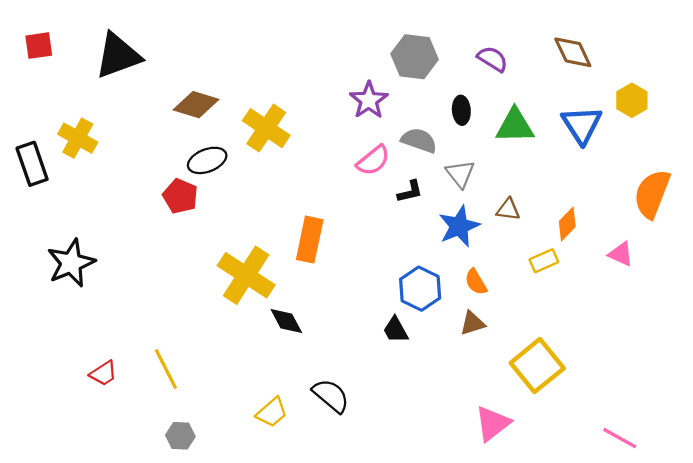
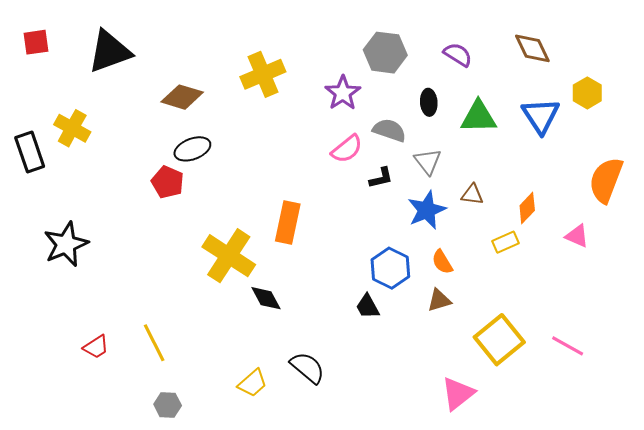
yellow cross: (266, 128) -> (263, 74), moved, turned 33
pink line: (620, 438) -> (568, 346), moved

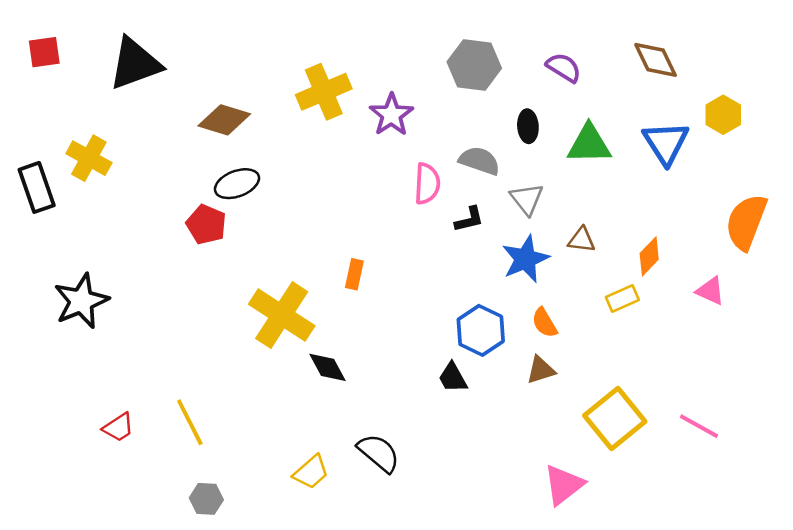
purple star: (343, 93) -> (391, 115), moved
pink semicircle: (347, 149) -> (427, 184), turned -48
orange rectangle: (288, 223) -> (354, 274), size x0.6

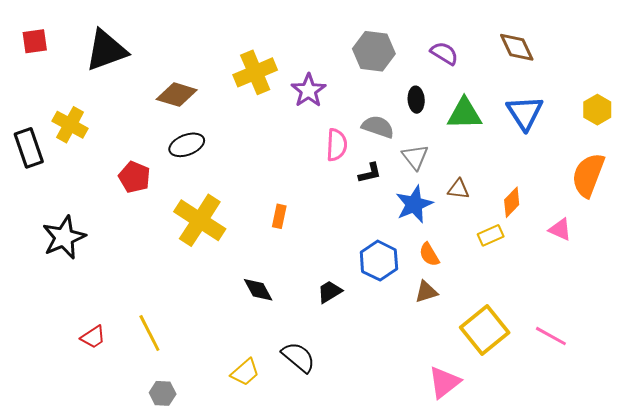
yellow hexagon: (723, 115) -> (597, 110), moved
red pentagon: (206, 224) -> (134, 177), moved
yellow cross: (282, 315) -> (200, 220), moved
black trapezoid: (453, 378) -> (330, 292), moved, turned 88

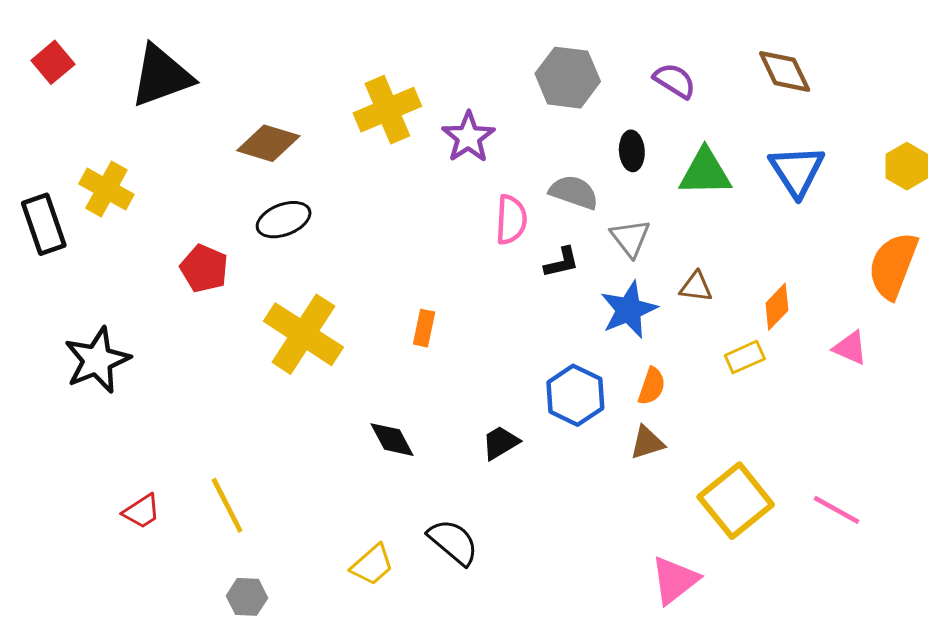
red square: (35, 41) -> (53, 62), turned -32
orange semicircle: (429, 255) -> (652, 386), turned -130

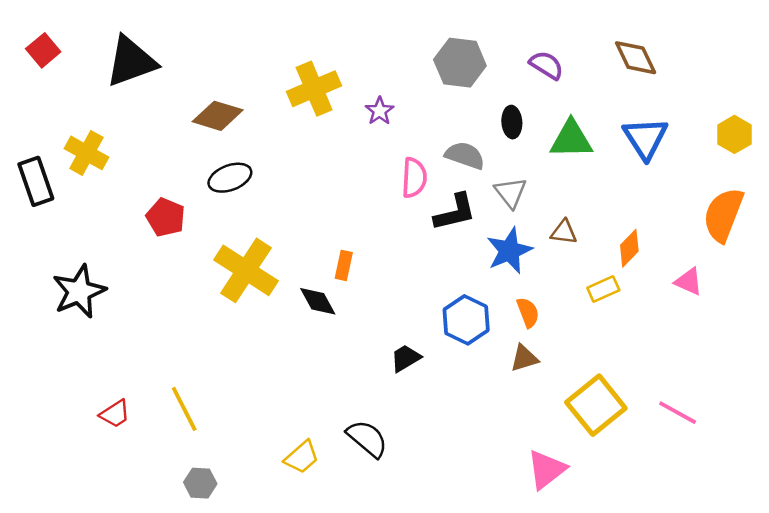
purple star: (468, 137) -> (380, 111), size x0.7
black L-shape: (562, 262) -> (455, 212), size x1.5
orange semicircle: (652, 386) -> (528, 312), turned -40
black diamond: (392, 440) -> (318, 301), moved

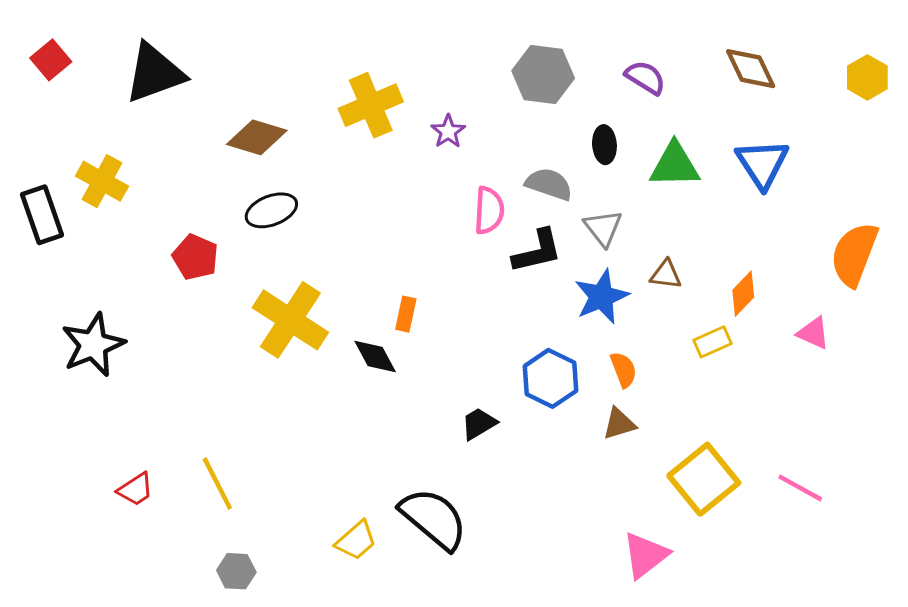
yellow hexagon: (734, 134) -> (867, 77), moved
black semicircle: (367, 439) -> (434, 519), size x1.4

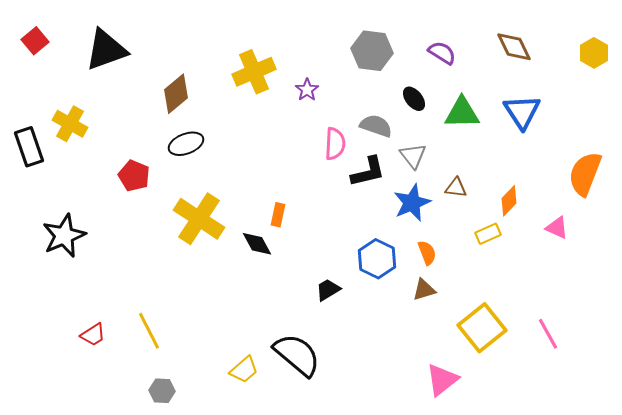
brown diamond: (257, 137) -> (176, 94), turned -57
black ellipse: (604, 145) -> (414, 99), turned -35
pink line: (800, 488) -> (548, 334), turned 32

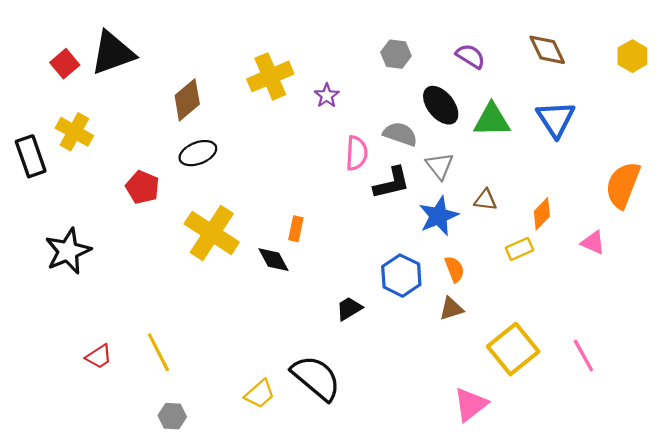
red square: (35, 41) -> (65, 64), moved
gray hexagon: (372, 51) -> (396, 54), size x0.7
black ellipse: (414, 99) -> (441, 105), size x1.5

